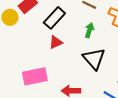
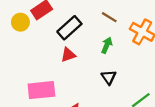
black triangle: (94, 59) -> (109, 77), size x0.6

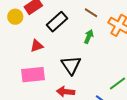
red triangle: (68, 55) -> (37, 46), moved
black triangle: (109, 77) -> (71, 65), moved, size x1.5

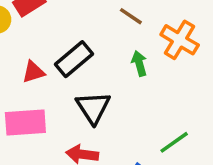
black rectangle: (57, 22) -> (74, 59), moved
green arrow: (89, 37) -> (139, 63), moved, turned -40

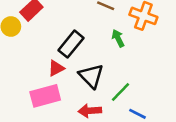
red triangle: (33, 72) -> (56, 68), moved
green line: (174, 142) -> (121, 92), moved

